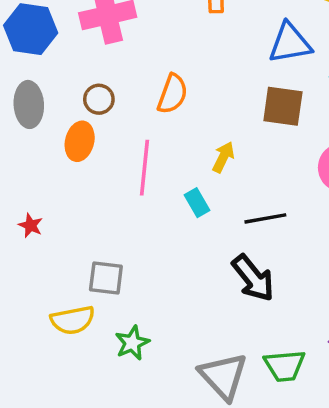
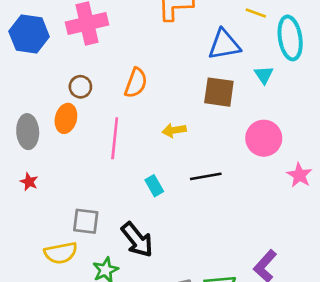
gray ellipse: (29, 104) -> (28, 132), moved
yellow arrow: (223, 157) -> (174, 130), turned -125
cyan rectangle: (197, 203) -> (154, 186), moved
black arrow: (253, 278) -> (137, 240), moved

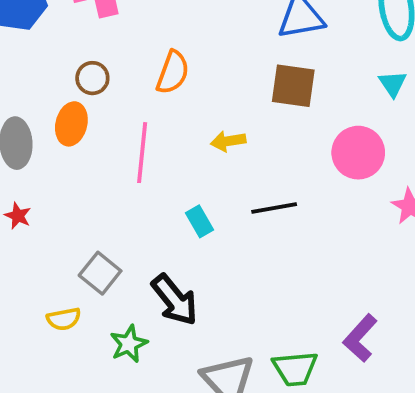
cyan triangle: (264, 75) -> (393, 84), moved
gray square: (86, 221) -> (100, 273), turned 32
yellow semicircle: (61, 253) -> (64, 319), size x0.7

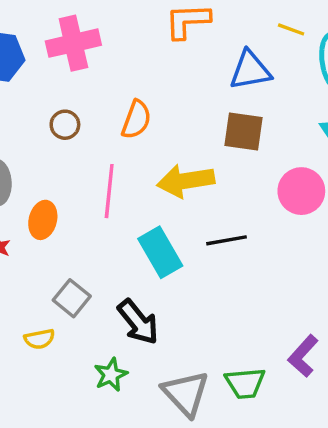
orange ellipse: (71, 124) -> (43, 220), moved
yellow arrow: (228, 141) -> (186, 181), size x1.8
cyan rectangle: (200, 221) -> (160, 252), size x1.8
green star: (129, 344) -> (111, 375), moved

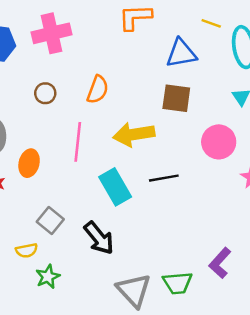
green star: (111, 375) -> (48, 277), moved

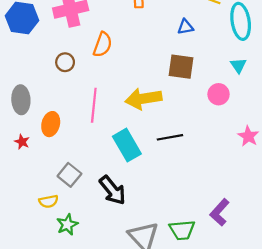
blue triangle: (181, 53) -> (185, 27), size x0.6
orange semicircle: (98, 90) -> (103, 45), moved
pink circle: (219, 142) -> (219, 94), moved, size x0.7

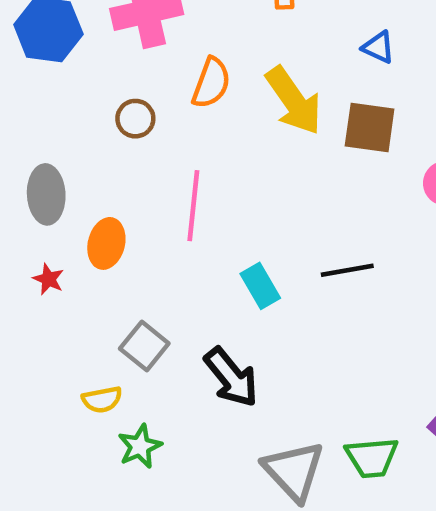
blue triangle: (185, 27) -> (378, 47), turned 35
yellow arrow: (143, 99) -> (294, 101), moved, turned -116
cyan rectangle: (127, 145) -> (260, 286), size x0.7

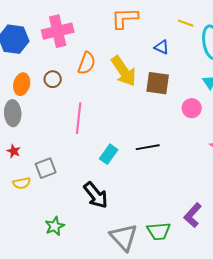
orange ellipse: (106, 243) -> (22, 84), moved
cyan rectangle: (260, 286) -> (109, 154), turned 66
gray square: (144, 346) -> (46, 168), moved, turned 30
yellow semicircle: (102, 400) -> (22, 183), moved

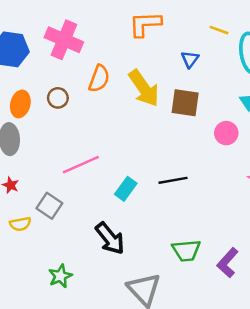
pink cross: (58, 31) -> (64, 40), turned 36
blue triangle: (162, 47) -> (190, 59), turned 42
pink line: (79, 118) -> (81, 165), moved, turned 60
gray square: (46, 168) -> (49, 206), turned -35
green trapezoid: (159, 231) -> (186, 251), moved

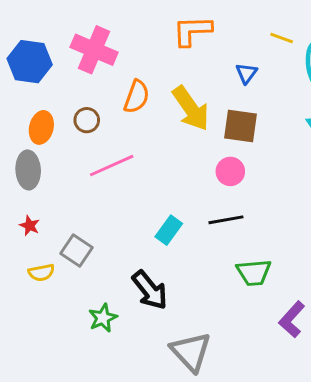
pink circle: (226, 133) -> (230, 171), moved
pink line: (81, 165) -> (112, 166), moved
green trapezoid: (186, 251) -> (254, 273), moved
green star: (60, 276) -> (103, 318), moved

